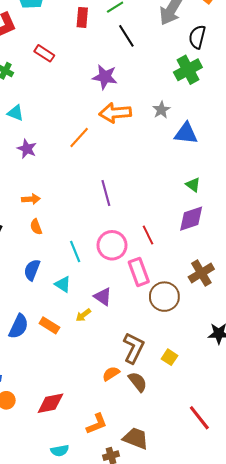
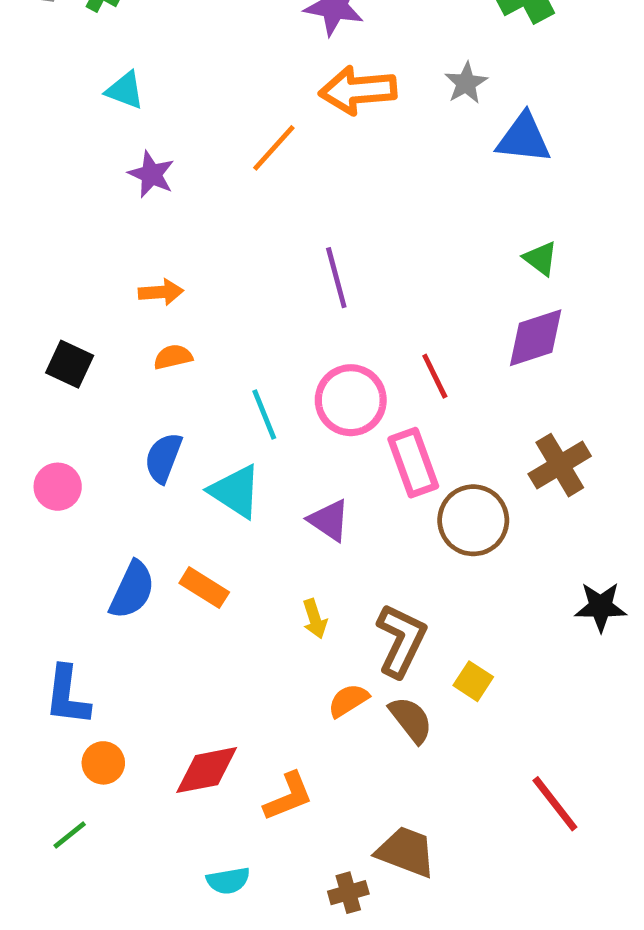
orange semicircle: (36, 227) -> (173, 357), turned 98
cyan triangle: (63, 284) -> (235, 491), size x1.4
yellow arrow: (83, 315) -> (315, 619), moved, turned -70
yellow square: (170, 357) -> (473, 681), moved
orange L-shape: (97, 424) -> (288, 797), moved

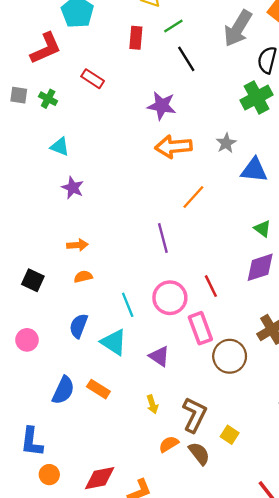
orange line: (274, 148) -> (193, 197), moved

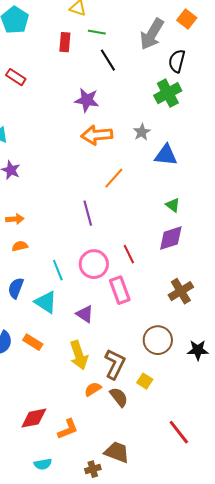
green line: (173, 26) -> (97, 32), turned 42
red rectangle: (93, 79) -> (16, 77), moved
brown circle: (230, 356) -> (158, 340), moved
yellow arrow: (152, 404) -> (79, 355), size x1.8

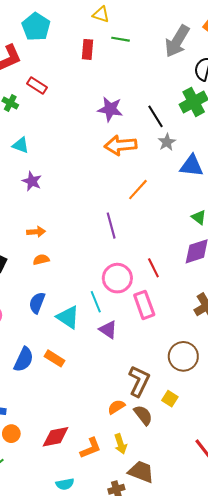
black line: (108, 60) -> (155, 116), moved
cyan line: (58, 270) -> (96, 302), moved
yellow arrow: (79, 355) -> (120, 444), moved, size x0.7

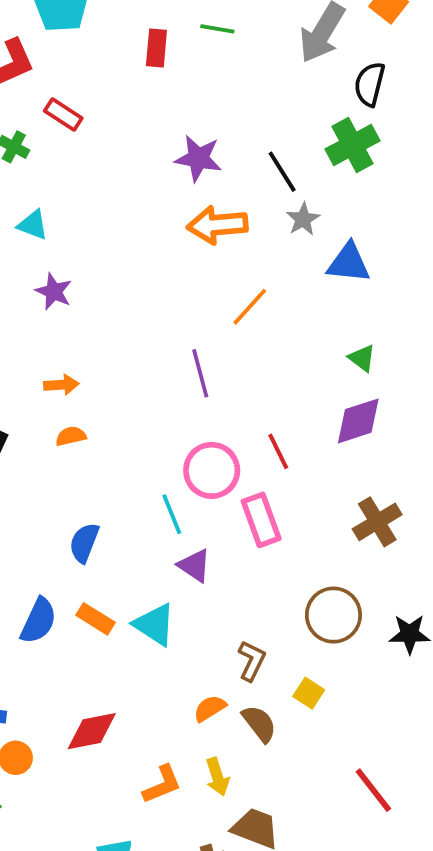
blue semicircle: (37, 303) -> (84, 543), moved
cyan triangle: (68, 317) -> (155, 625), moved
brown L-shape: (139, 381) -> (252, 661), size x0.7
red diamond: (56, 437) -> (92, 731), moved

